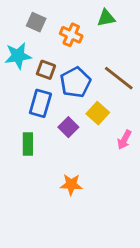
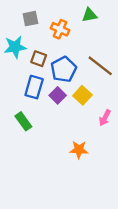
gray square: (36, 22) -> (30, 19), turned -35
purple square: (68, 127) -> (58, 95), moved
green rectangle: (28, 144) -> (23, 121), turned -36
orange star: (71, 185) -> (79, 150), moved

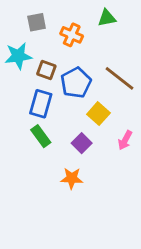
purple square: (58, 95) -> (82, 143), moved
green rectangle: (23, 121) -> (41, 136), moved
orange star: (79, 150) -> (72, 178), moved

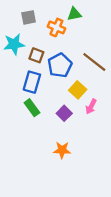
green triangle: (107, 18) -> (74, 14), moved
pink arrow: (125, 140) -> (91, 107), moved
orange star: (72, 178) -> (62, 150), moved

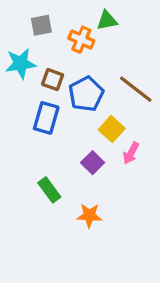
green rectangle: (32, 108) -> (49, 190), moved

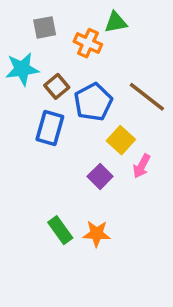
brown square: (53, 80) -> (57, 86), turned 30
green rectangle: (49, 190) -> (60, 230), moved

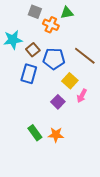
gray square: (45, 27) -> (35, 12), moved, turned 32
blue pentagon: (93, 102) -> (54, 59), turned 30

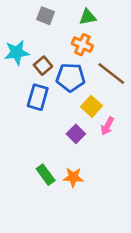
orange cross: (51, 25) -> (82, 45), moved

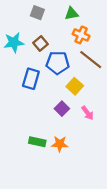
orange cross: (82, 45) -> (81, 35), moved
brown square: (43, 66) -> (41, 44), moved
pink arrow: (107, 126) -> (87, 113), moved, turned -64
green rectangle: (46, 175) -> (37, 142), turned -42

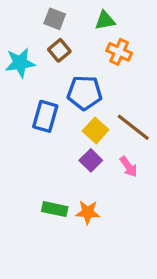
brown square: (41, 44) -> (59, 50), moved
brown line: (91, 60) -> (133, 127), moved
yellow square: (75, 86) -> (96, 130), moved

